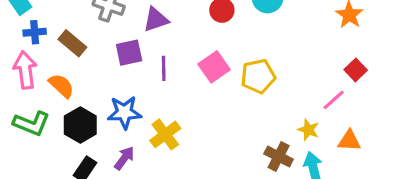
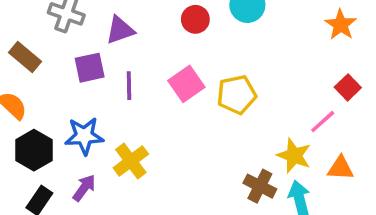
yellow star: (308, 130) -> (294, 156), size x1.4

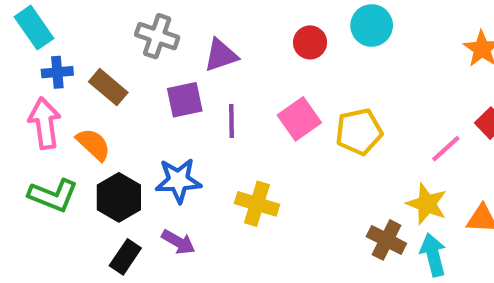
pink line: (323, 122) -> (446, 149), moved
yellow cross: (131, 161) -> (257, 204), moved, turned -36
purple arrow: (84, 188) -> (178, 242), turned 84

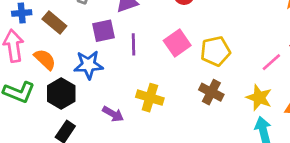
blue star: (178, 180) -> (89, 65), moved
brown cross: (386, 240) -> (211, 92), moved
purple arrow: (178, 242) -> (113, 114), moved

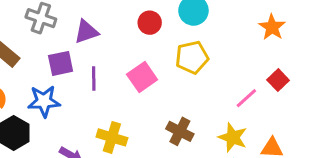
yellow pentagon: (215, 51) -> (192, 57), moved

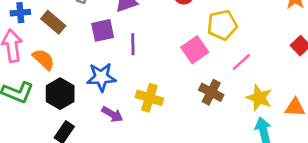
pink square: (142, 77) -> (195, 50), moved
pink line: (246, 98) -> (241, 62), moved
blue star: (44, 101) -> (101, 77), moved

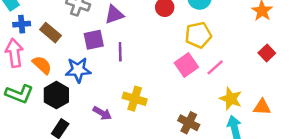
pink square: (195, 50) -> (186, 65), moved
blue star: (101, 77) -> (78, 70), moved
brown cross: (211, 92) -> (189, 123), moved

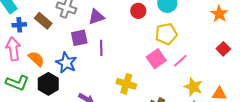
brown rectangle: (50, 33) -> (43, 21), moved
blue star: (78, 70) -> (66, 63), turned 30
yellow cross: (135, 99) -> (126, 84), moved

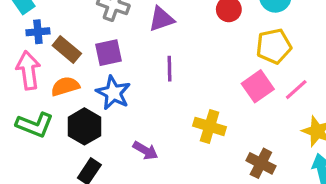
brown rectangle: (43, 21) -> (67, 49), moved
purple square: (79, 38) -> (109, 53), moved
orange semicircle: (36, 59) -> (65, 86), turned -60

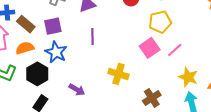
brown cross: (261, 163) -> (152, 98), turned 30

